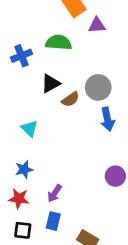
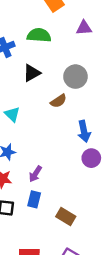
purple triangle: (97, 25) -> (84, 28), moved
brown semicircle: (70, 99) -> (58, 101), moved
blue arrow: (107, 119) -> (84, 131), moved

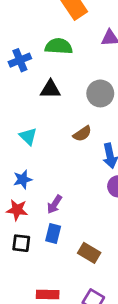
black triangle: (32, 73) -> (50, 89), turned 30
brown semicircle: (58, 101) -> (82, 134), moved

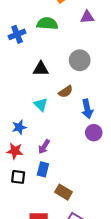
black triangle: (50, 89) -> (41, 69), moved
cyan triangle: (28, 136) -> (41, 105), moved
brown rectangle: (89, 253) -> (63, 192), moved

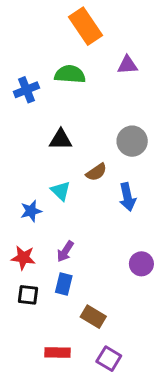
gray circle: (80, 60) -> (132, 141), moved
blue star: (19, 127) -> (31, 211), moved
purple circle: (94, 133) -> (141, 264), moved

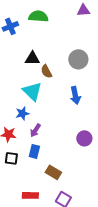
purple triangle: (127, 65) -> (83, 10), moved
brown semicircle: (96, 172) -> (46, 71), moved, turned 96
cyan triangle: (61, 191) -> (32, 91), size x1.5
blue star: (31, 211) -> (22, 113), moved

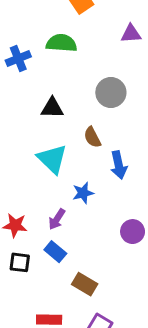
gray circle: (78, 59) -> (111, 92), moved
brown semicircle: (46, 71) -> (92, 137), moved
blue star: (22, 113) -> (83, 193), moved
blue rectangle: (34, 151) -> (55, 252), turned -64

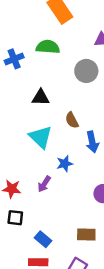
gray circle: (111, 92) -> (86, 71), moved
blue rectangle: (55, 252) -> (43, 239), moved
brown rectangle: (85, 284) -> (86, 234), moved, turned -30

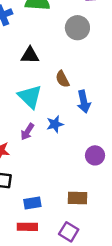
purple arrow: (44, 184) -> (27, 132), moved
blue rectangle: (43, 239) -> (32, 203), turned -49

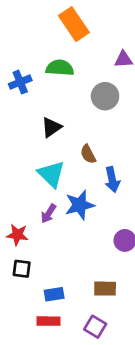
black triangle: (30, 55) -> (51, 127), turned -36
blue star: (55, 124) -> (80, 205), size x1.5

